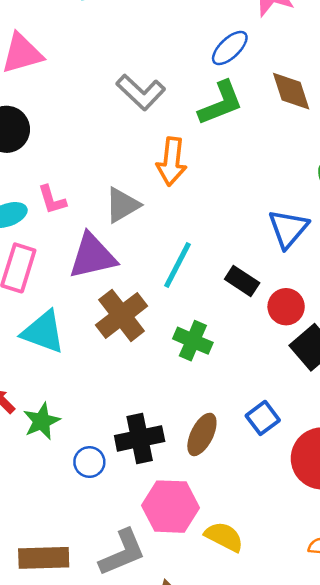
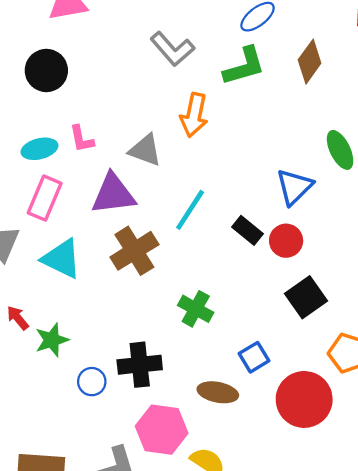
brown diamond: (291, 91) -> (310, 62), turned 48
gray triangle: (122, 205) -> (145, 150), turned 45
red circle: (286, 307) -> (286, 241), moved
green cross: (193, 341) -> (196, 309), moved
brown ellipse: (202, 434) -> (218, 392), moved, turned 69

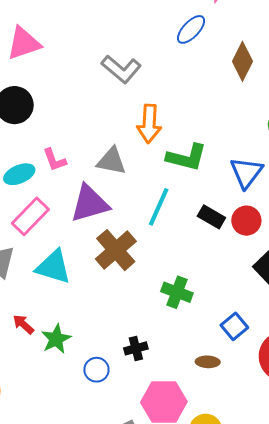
green L-shape: (244, 66) -> (187, 157), moved, turned 39
pink rectangle: (45, 198) -> (30, 216), turned 30
black cross: (140, 365) -> (136, 348), size x0.6
brown ellipse: (218, 392) -> (208, 362), size x0.7

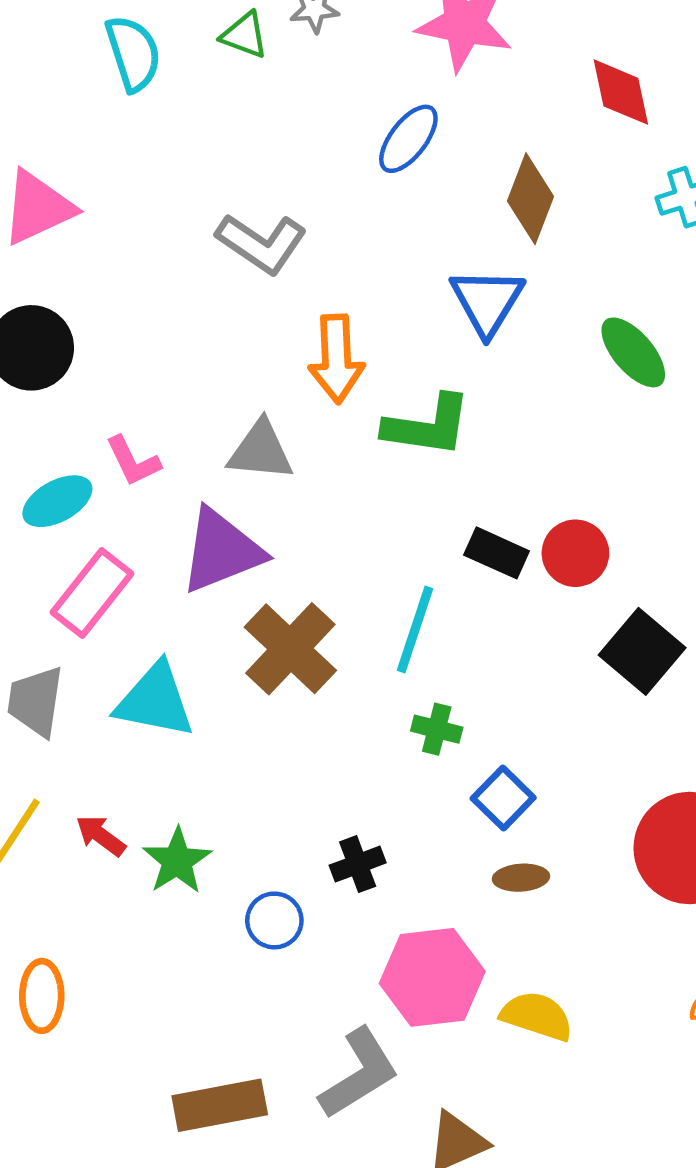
blue triangle: (246, 173) -> (487, 301), moved
cyan line: (159, 207) -> (415, 630), moved
green cross: (177, 292) -> (437, 729), size x0.7
blue square: (234, 326) -> (503, 798), moved

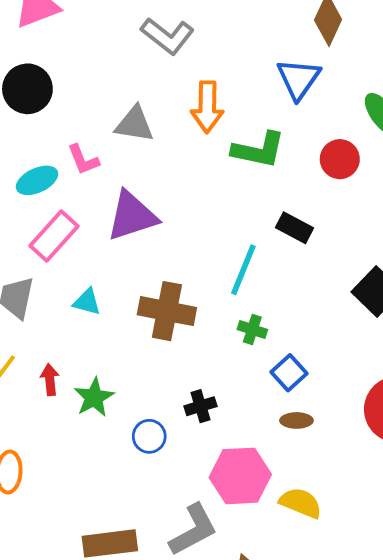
gray triangle: (261, 451) -> (134, 124), moved
red circle: (575, 553) -> (340, 159), moved
brown cross: (290, 649) -> (167, 311), moved, turned -36
cyan triangle: (155, 700) -> (87, 302), size x0.6
red arrow: (101, 836) -> (50, 380), turned 44

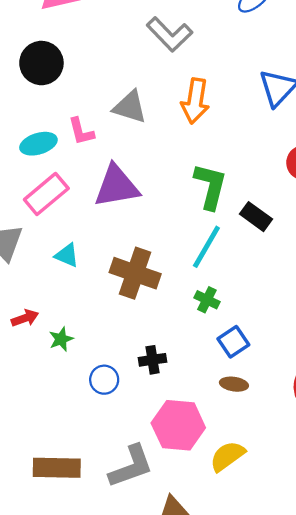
green L-shape: (259, 150) -> (210, 186), moved, turned -96
red arrow: (50, 380) -> (25, 318), turned 68
green star: (94, 397) -> (61, 339), size x0.7
yellow semicircle: (301, 503) -> (227, 456), turned -66

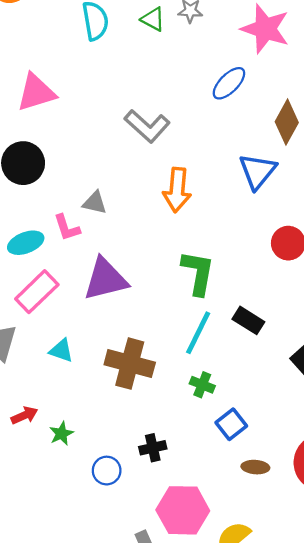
gray triangle: (130, 107) -> (95, 203), moved, size x0.7
black rectangle: (256, 217) -> (248, 320), moved
brown ellipse: (234, 384) -> (255, 467), moved

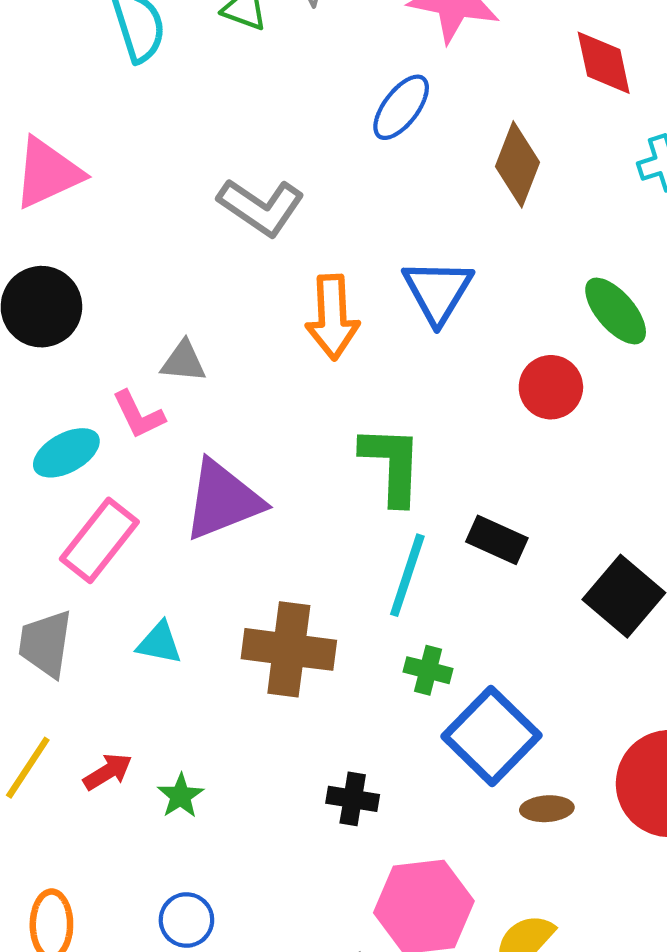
blue triangle: (258, 171) -> (438, 291), moved
blue square: (231, 424) -> (491, 736), size x1.6
black cross: (153, 448) -> (353, 799), turned 30
blue circle: (107, 471) -> (186, 920), moved

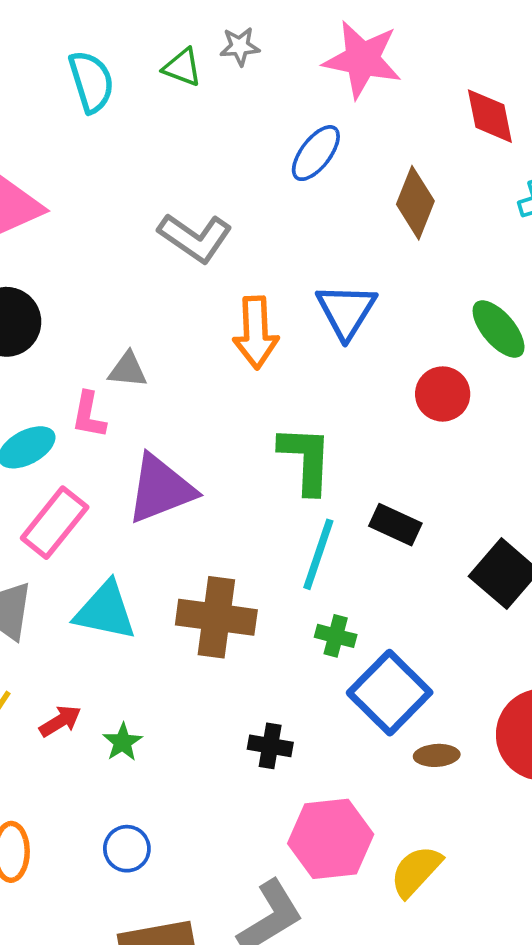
pink L-shape: (138, 415) -> (89, 415), turned 36
cyan triangle: (159, 643) -> (105, 611), size x1.6

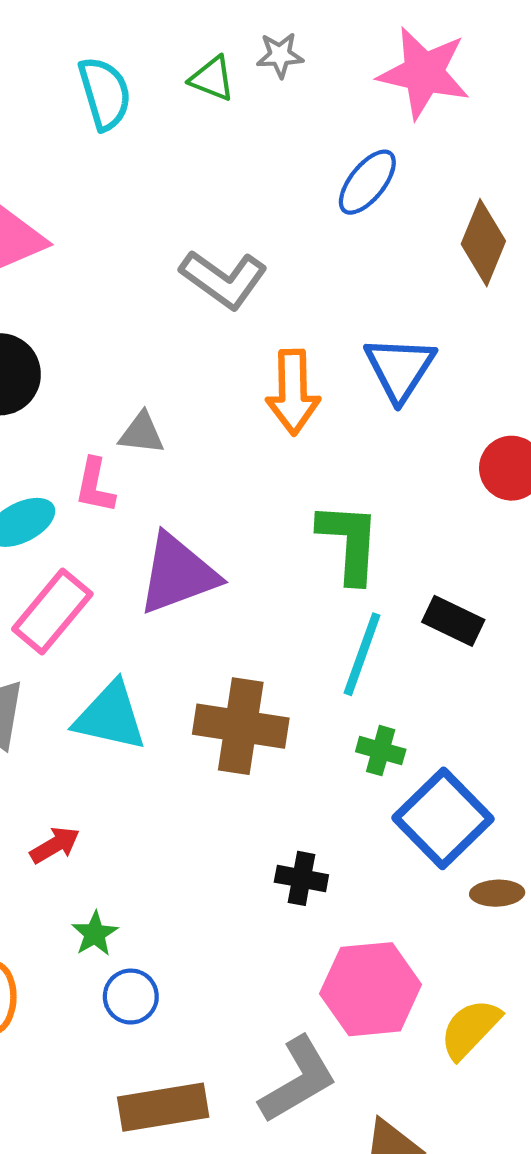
green star: (123, 742) -> (95, 934), moved

